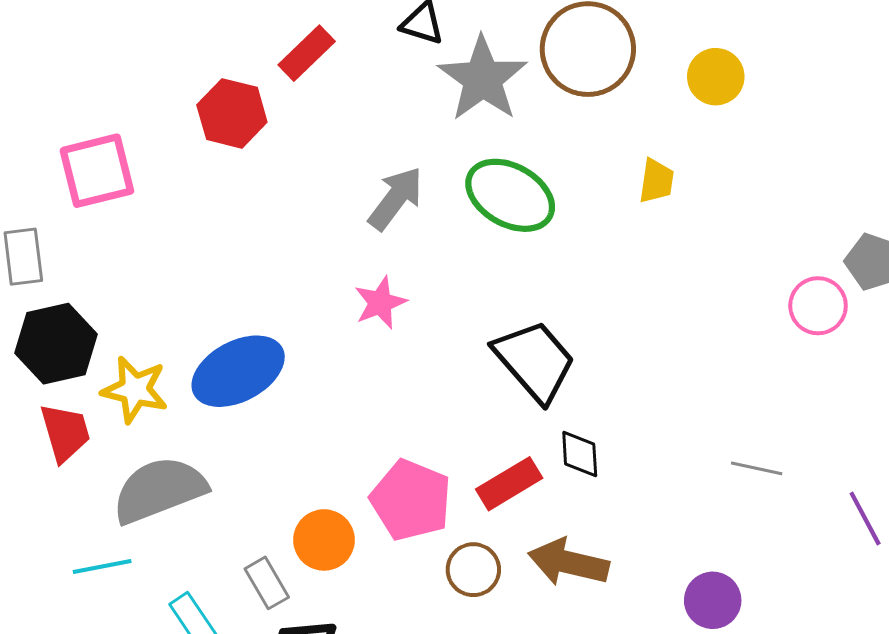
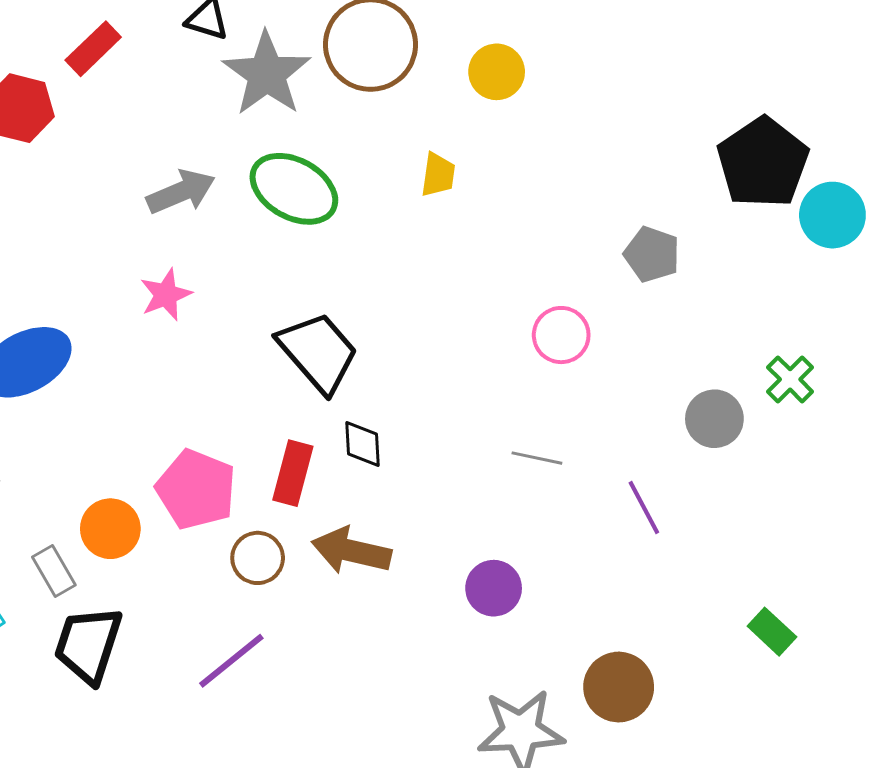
gray arrow: (396, 198) -> (181, 192), turned 30
pink circle: (818, 306) -> (561, 335), moved
red rectangle: (509, 484) -> (293, 473), turned -44

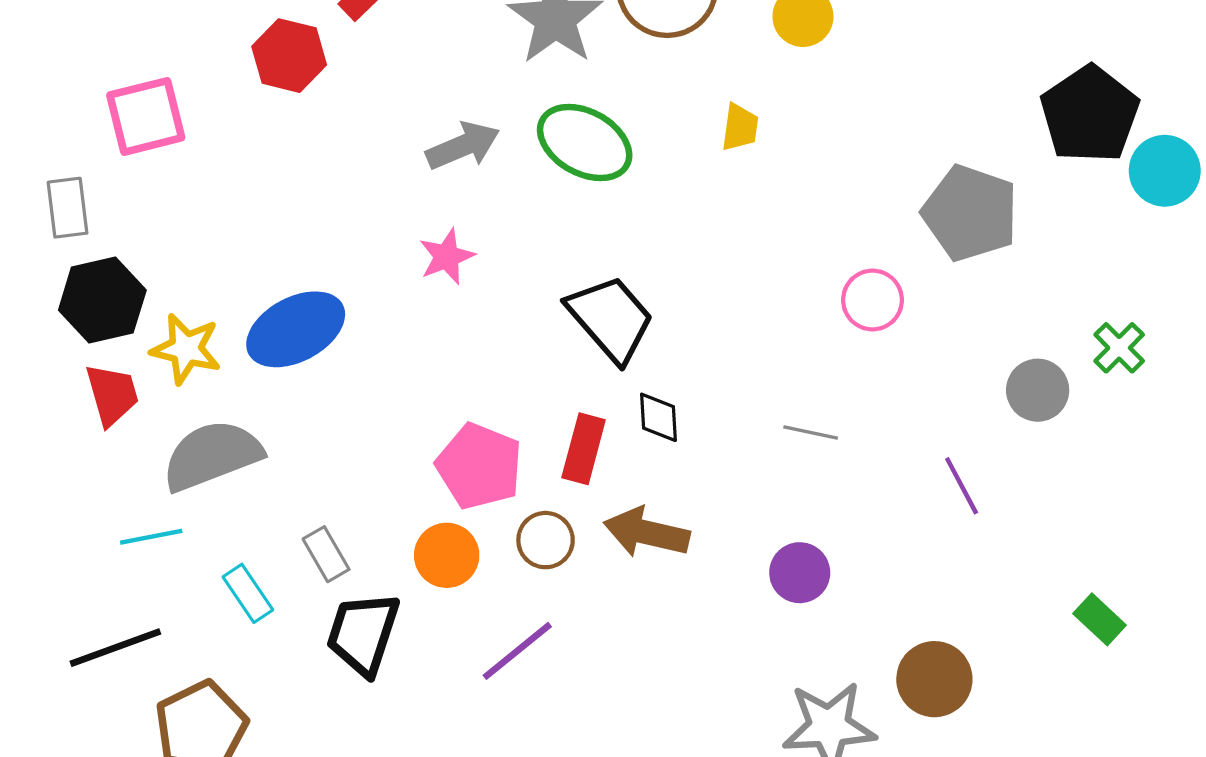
gray pentagon: (652, 254) -> (970, 213), size x1.6
gray line: (537, 458) -> (811, 433), moved
orange circle: (110, 529) -> (447, 555), moved

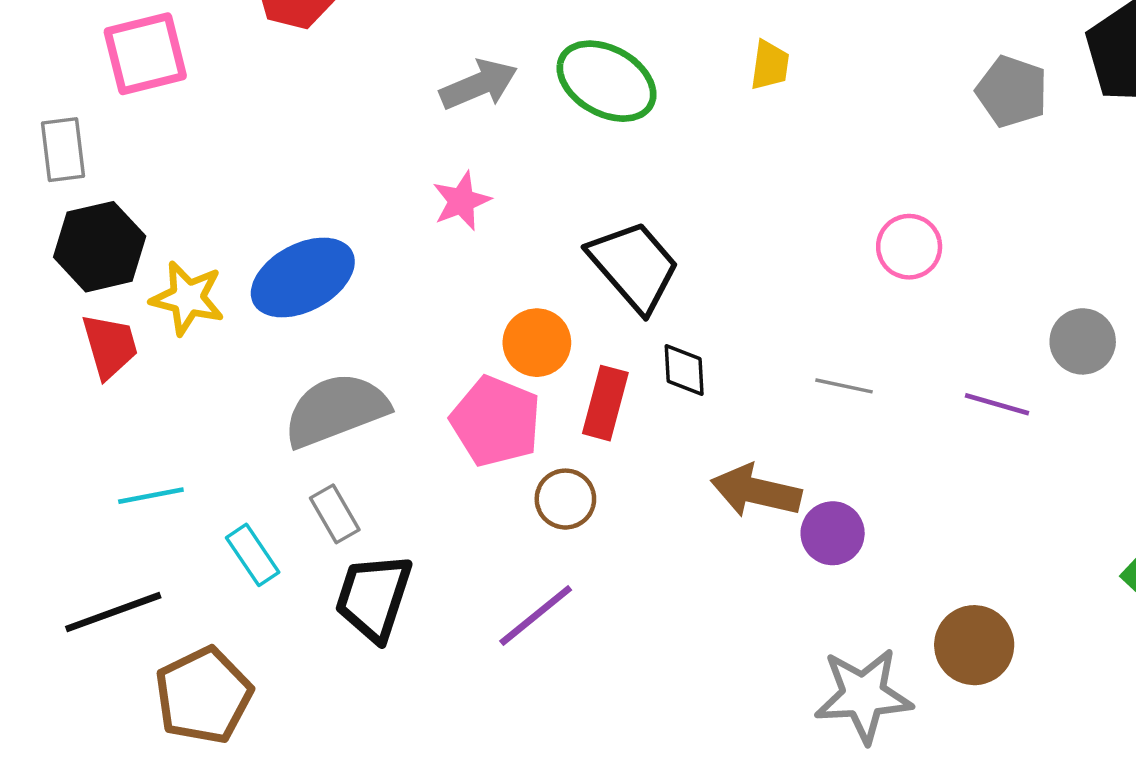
gray pentagon: (970, 213) -> (1012, 91), moved, size x0.7
gray semicircle: (212, 455) -> (336, 410), moved
purple line: (962, 486) -> (997, 404), moved, turned -46
brown arrow: (647, 532) -> (756, 491), moved
orange circle: (447, 555) -> (537, 343), moved

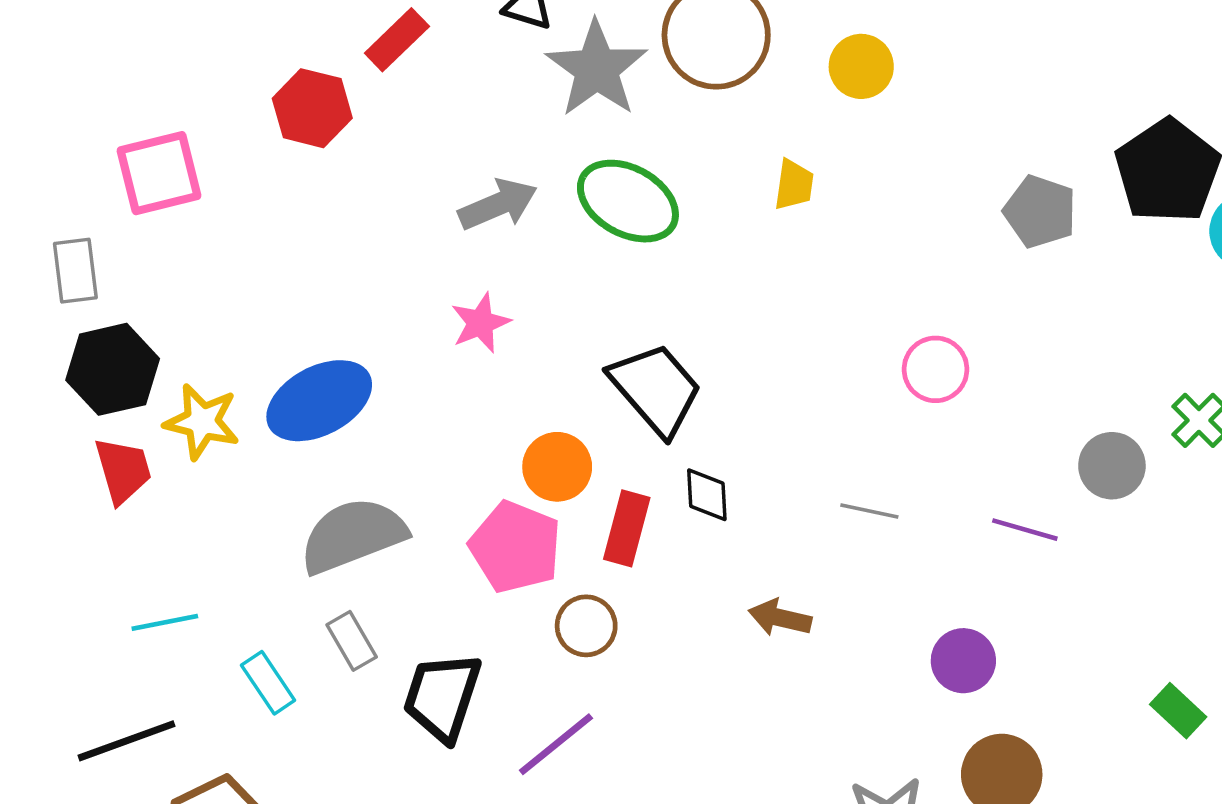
brown arrow: (756, 491) -> (780, 618), size x0.7
purple circle: (833, 533) -> (963, 661), moved
black trapezoid: (374, 597) -> (442, 697), moved

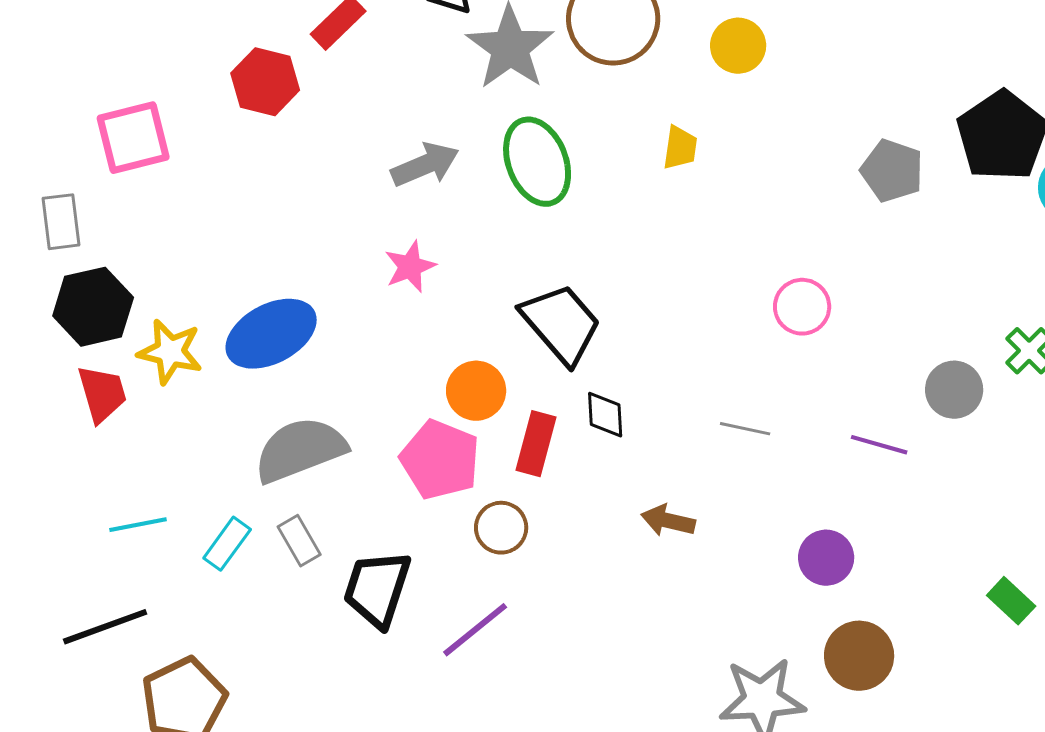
green ellipse: (628, 201) -> (537, 162), turned 40
cyan rectangle: (268, 683) -> (227, 544), moved, turned 70

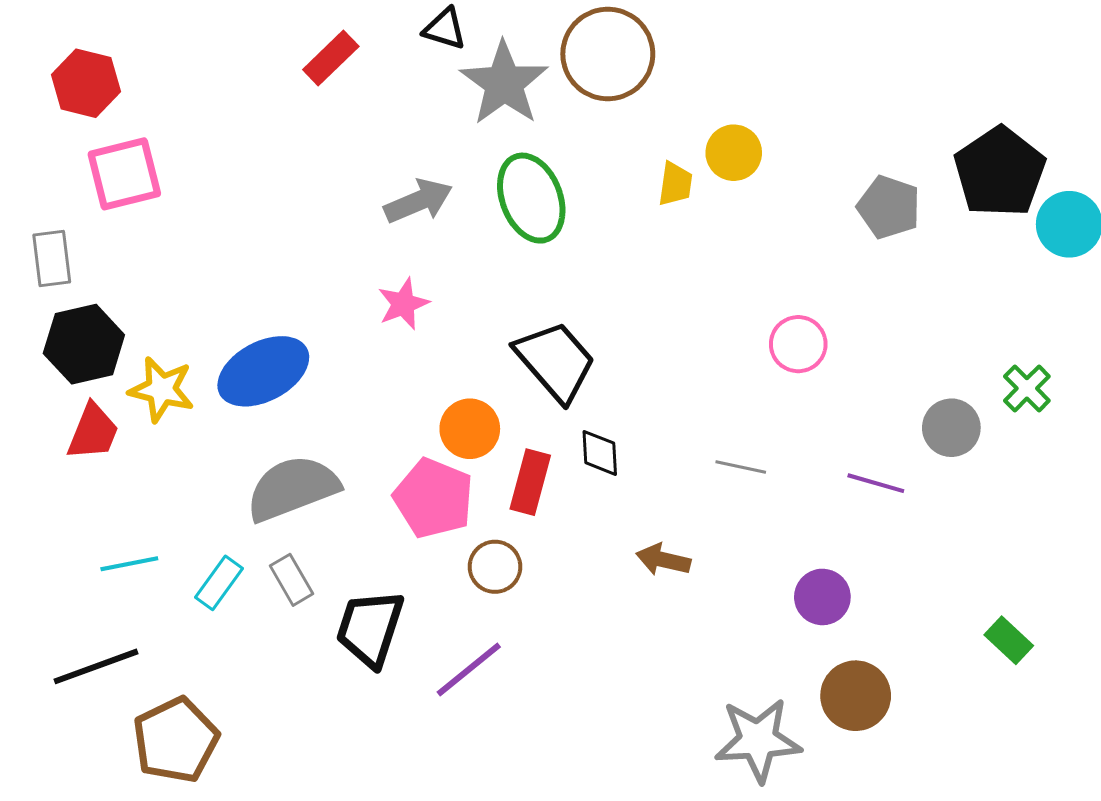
yellow circle: (738, 46) -> (734, 153), moved
red hexagon: (265, 82) -> (86, 83), moved
red trapezoid: (102, 394) -> (93, 432), turned 38

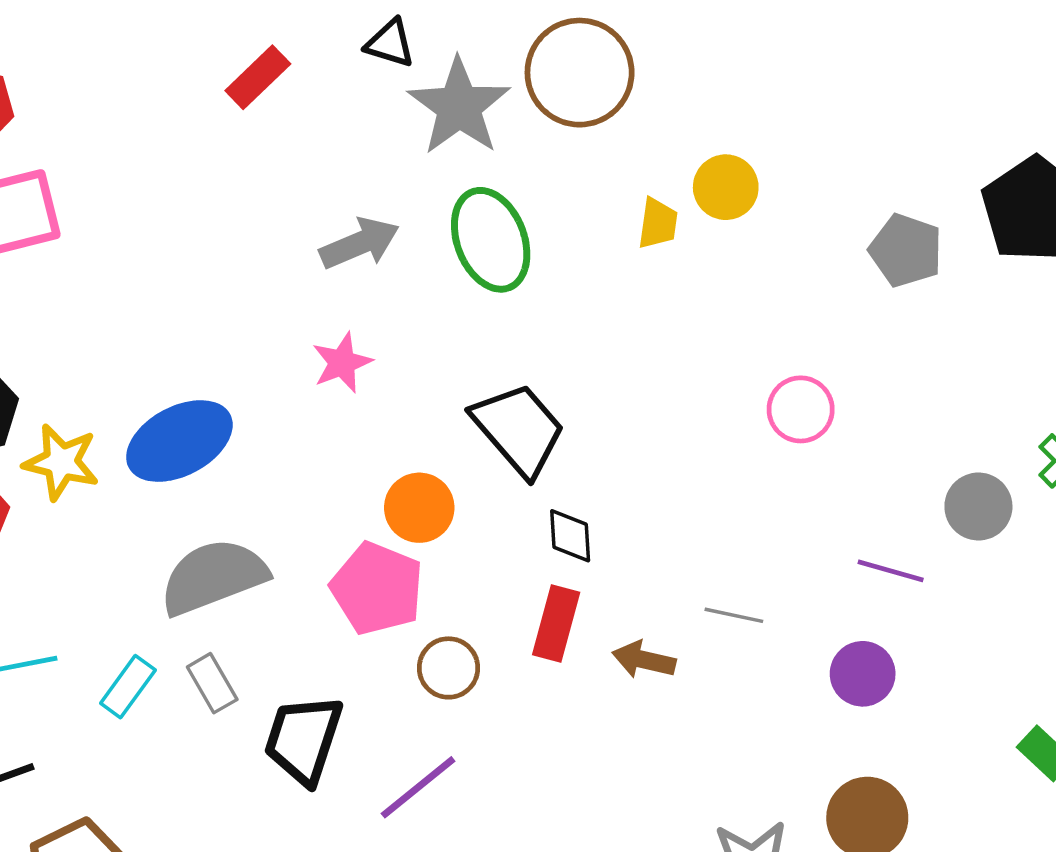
gray line: (741, 467) -> (734, 615), moved
red rectangle: (530, 482) -> (556, 624), moved
purple circle: (822, 597) -> (863, 674), moved

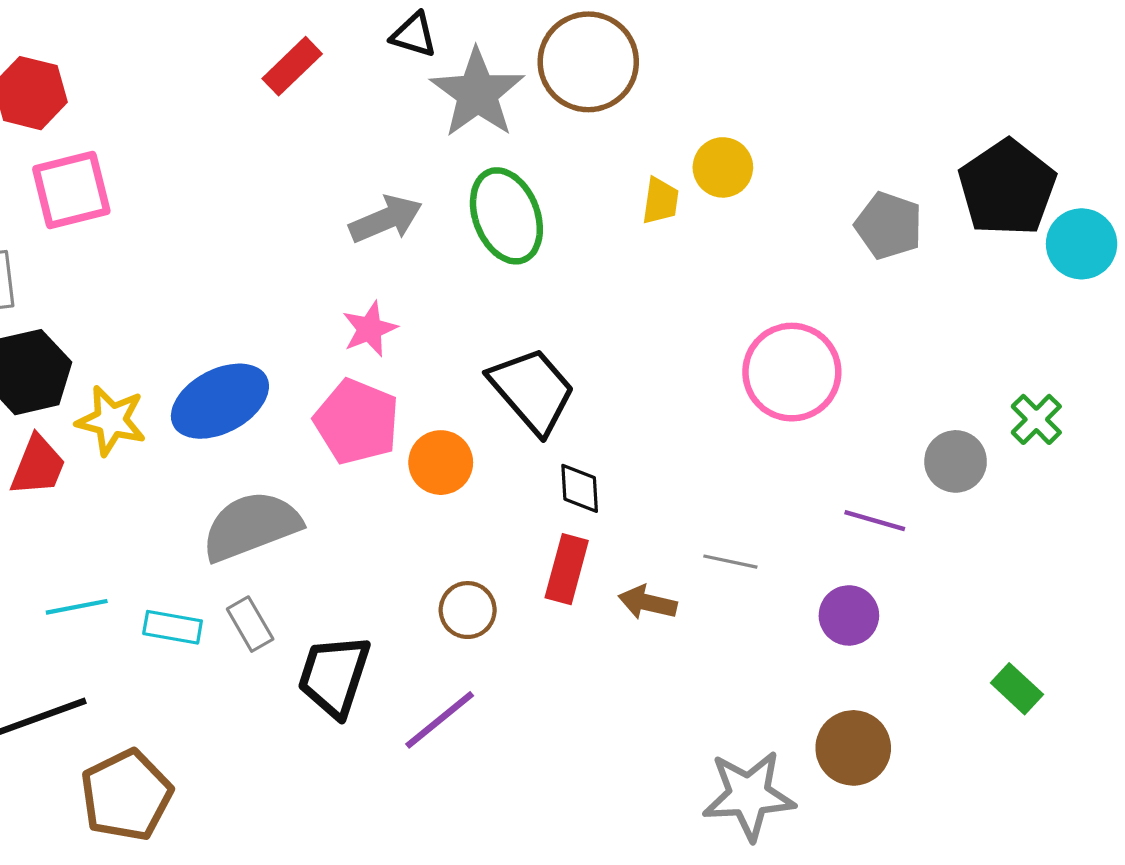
pink circle: (801, 409) -> (792, 372), size x1.6
pink pentagon: (377, 588) -> (357, 422), moved
cyan rectangle: (128, 687) -> (173, 627), turned 64

